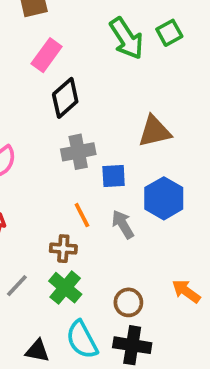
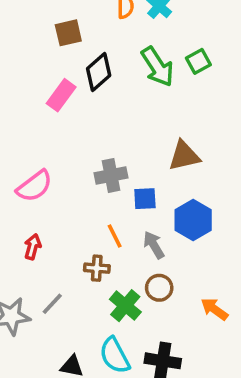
pink rectangle: (47, 55) -> (61, 95), moved
black diamond: (65, 98) -> (99, 72), moved
green cross: (65, 288) -> (125, 306), moved
brown circle: (128, 302) -> (159, 288), moved

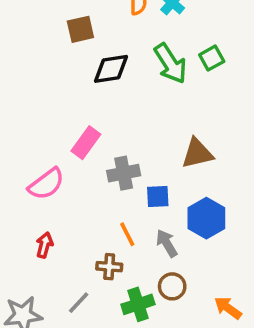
black diamond: (99, 72) -> (111, 69), turned 33
pink rectangle: (61, 95) -> (86, 143), moved
gray line: (52, 304) -> (79, 303), moved
green cross: (125, 306) -> (138, 304), turned 32

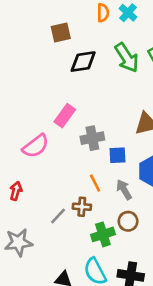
red arrow: (44, 245) -> (16, 191), moved
gray line: (79, 303) -> (58, 216), moved

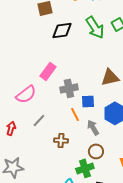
orange line: (95, 183) -> (75, 114), moved
gray line: (58, 216) -> (39, 120), moved
green cross: (103, 234) -> (85, 168), moved

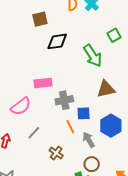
green arrow: (95, 27) -> (93, 56), moved
pink rectangle: (48, 71) -> (43, 83), turned 48
brown cross: (61, 140) -> (56, 153), turned 32

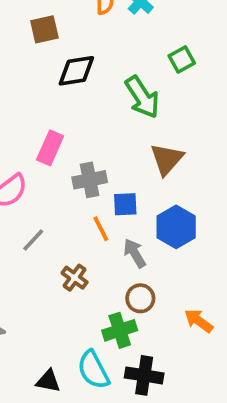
pink rectangle: (43, 83) -> (50, 148), turned -60
brown triangle: (106, 89) -> (167, 159), turned -36

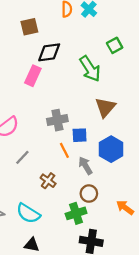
pink rectangle: (50, 148) -> (33, 76), moved
cyan semicircle: (93, 370) -> (28, 213), moved, turned -30

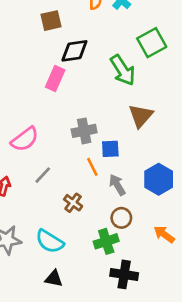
green square: (115, 45) -> (152, 43), size x1.5
blue hexagon: (111, 149) -> (159, 179), moved

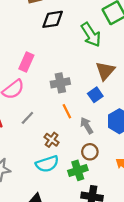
pink rectangle: (55, 79) -> (26, 62), moved
blue square: (110, 149) -> (95, 95), moved, turned -32
cyan semicircle: (50, 241) -> (47, 164), moved, turned -50

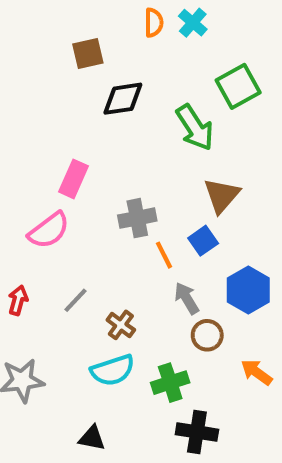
orange line: (67, 111) -> (164, 255), moved
gray line: (27, 118) -> (76, 300), moved
brown circle: (90, 152) -> (207, 335), moved

